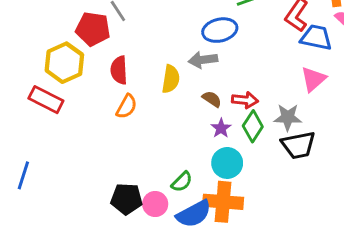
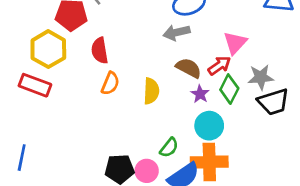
yellow semicircle: (171, 79) -> (151, 91), moved
pink triangle: (313, 79) -> (235, 43), moved
brown semicircle: (212, 99) -> (189, 68), size x1.4
red arrow: (245, 100) -> (219, 66), turned -35

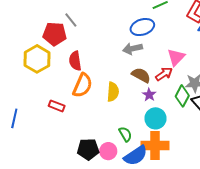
orange semicircle: (110, 83) -> (83, 85), size x1.4
red rectangle: (35, 85) -> (57, 106), moved, size x0.7
green diamond: (229, 89) -> (182, 96), moved
green semicircle: (169, 148) -> (125, 134), turned -70
blue line: (22, 158) -> (14, 118), moved

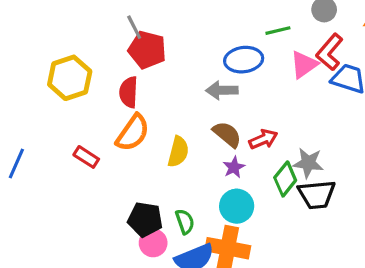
red pentagon: (55, 34) -> (147, 50), moved
pink triangle: (176, 57) -> (304, 65), moved
black pentagon: (88, 149) -> (145, 219), moved

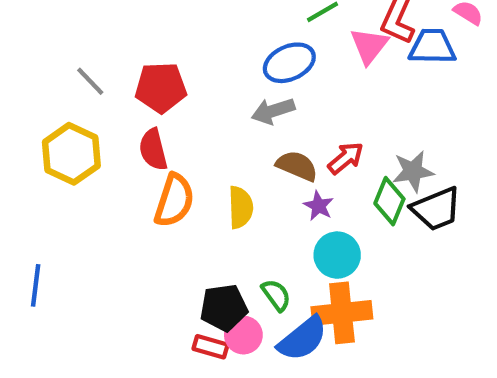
gray line: (134, 27) -> (90, 81), moved
red rectangle: (86, 157) -> (210, 347), moved

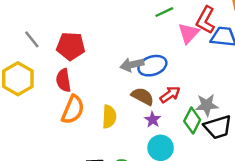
blue ellipse: (289, 63) -> (152, 66), moved

